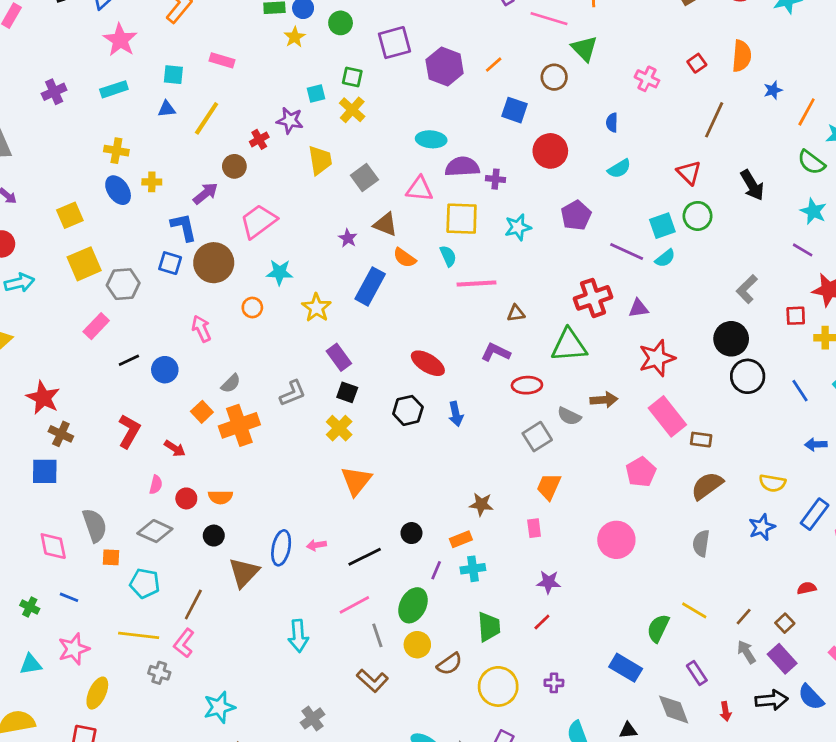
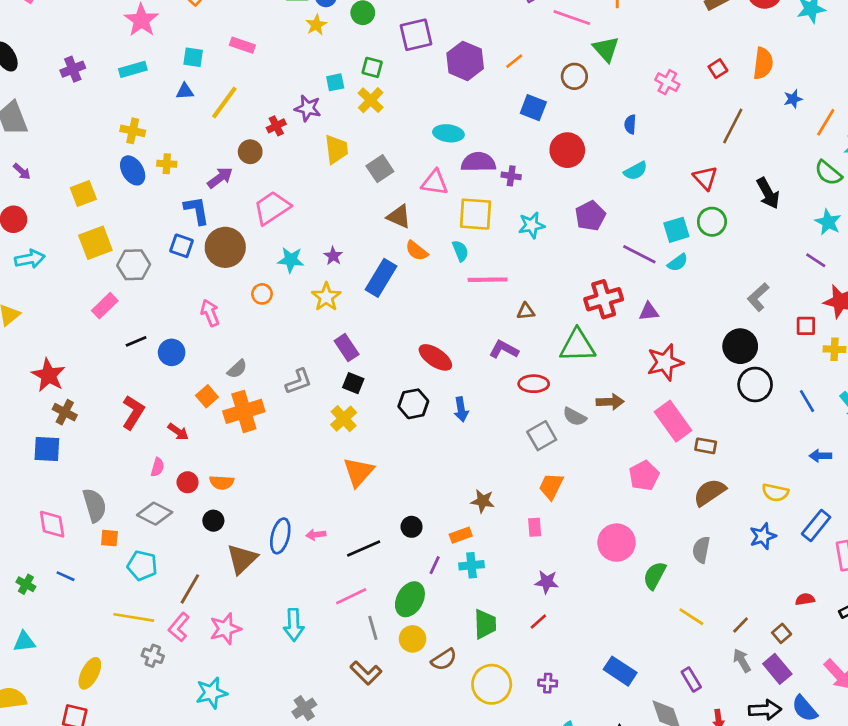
purple star: (348, 238) -> (333, 256), moved
green semicircle: (658, 628) -> (655, 575), moved
pink star: (74, 649) -> (225, 629), moved

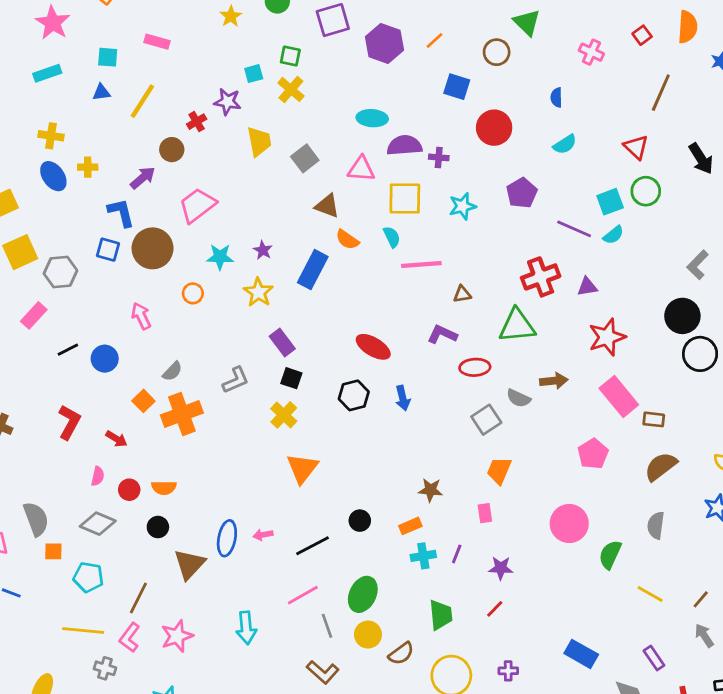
purple line: (435, 565) -> (457, 554), moved

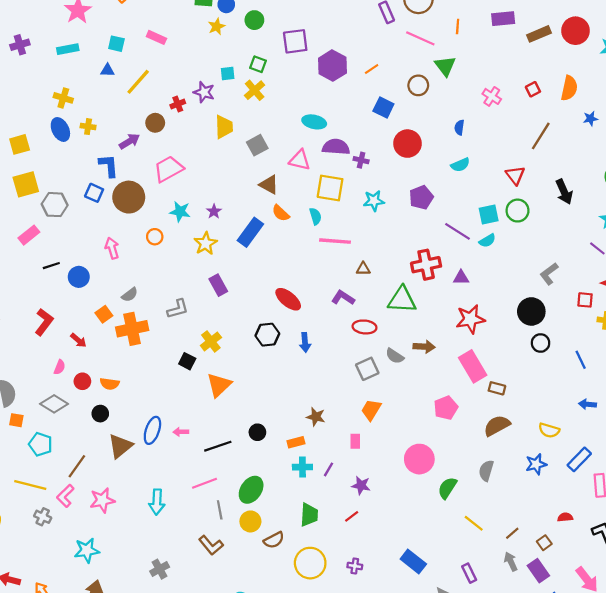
black circle: (700, 354) -> (541, 343), size x0.7
black square: (291, 378) -> (187, 361), moved

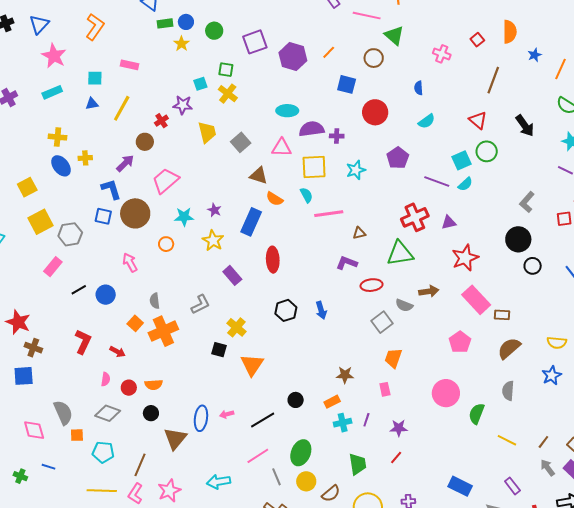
gray semicircle: (130, 295) -> (155, 301), turned 133
red ellipse: (288, 299) -> (273, 260), moved, turned 60
cyan arrow: (157, 502) -> (219, 482), turned 90

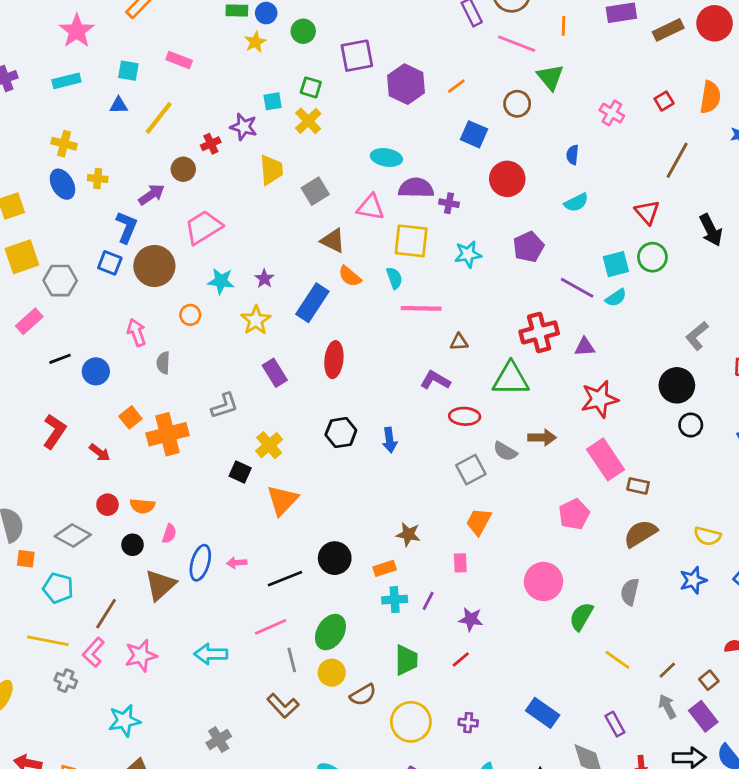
blue L-shape: (111, 189) -> (127, 227), turned 30
gray semicircle: (155, 301) -> (163, 363), moved
pink semicircle: (106, 379) -> (169, 534), moved
black circle: (296, 400) -> (335, 558), size x1.5

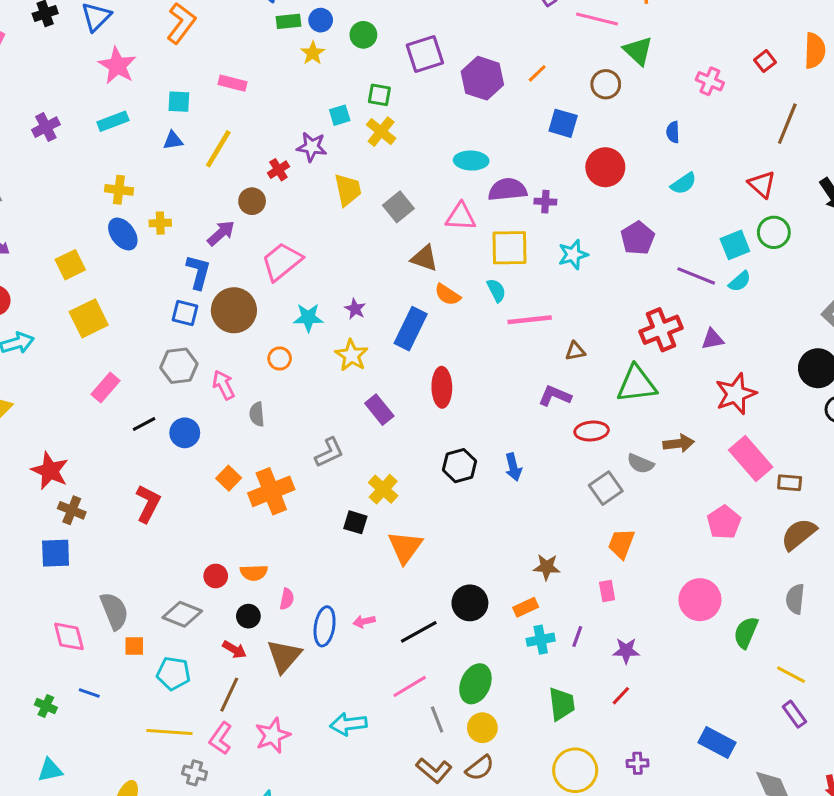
gray hexagon: (60, 281) -> (179, 366), moved
red arrow: (100, 453) -> (234, 650), moved
brown semicircle: (363, 695) -> (480, 768), moved
purple rectangle: (615, 724) -> (794, 714), moved

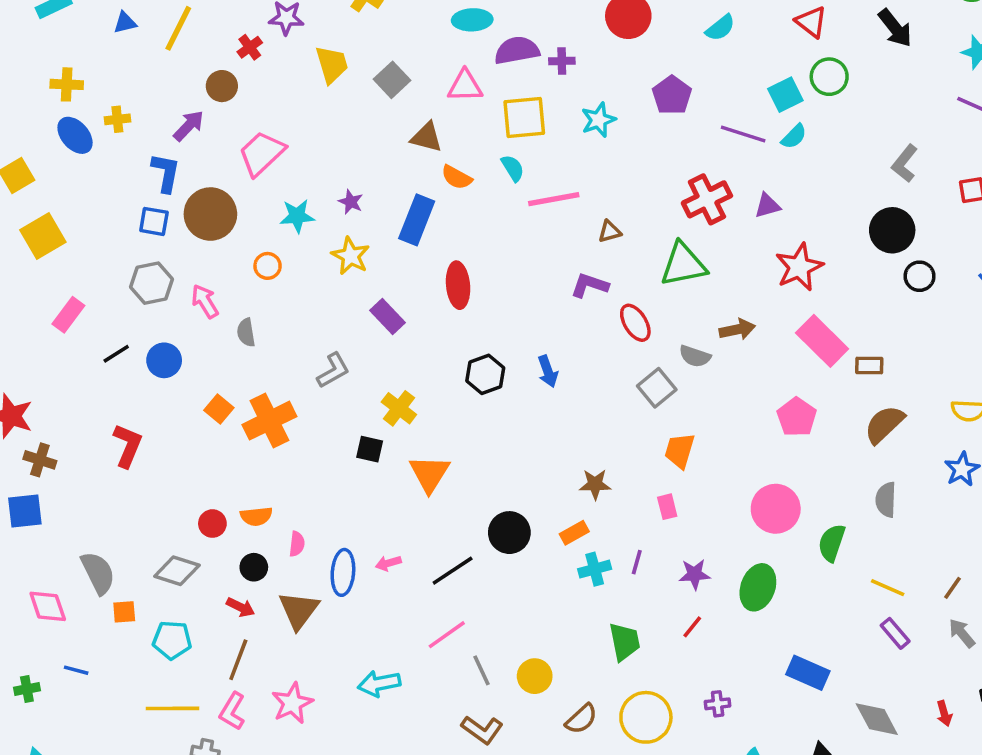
red ellipse: (592, 431) -> (635, 323), turned 68
green ellipse: (475, 684) -> (758, 587), moved
green cross: (46, 706) -> (27, 689), turned -30
brown semicircle: (480, 768) -> (581, 719), moved

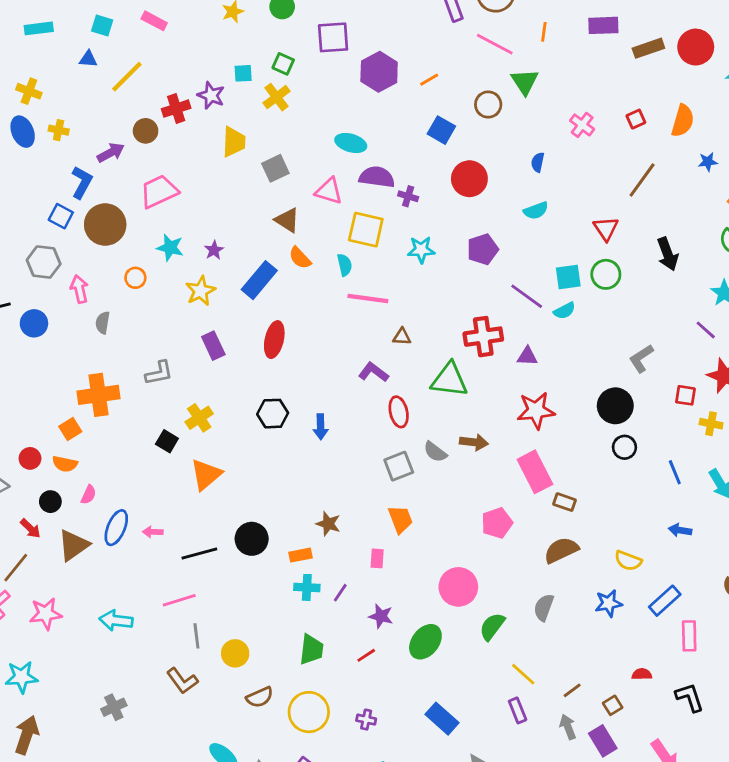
red cross: (250, 47) -> (176, 109), size x1.4
orange square: (219, 409) -> (70, 429), moved
orange trapezoid: (680, 451) -> (400, 519), turned 124

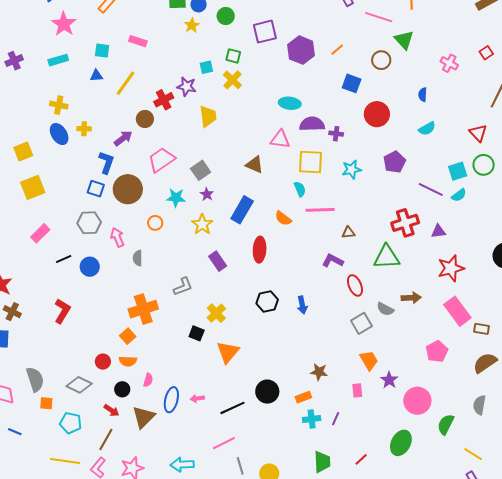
gray square: (275, 168) -> (201, 170), moved
orange semicircle: (300, 258) -> (283, 218), moved
purple star: (381, 616) -> (389, 380), moved, turned 30

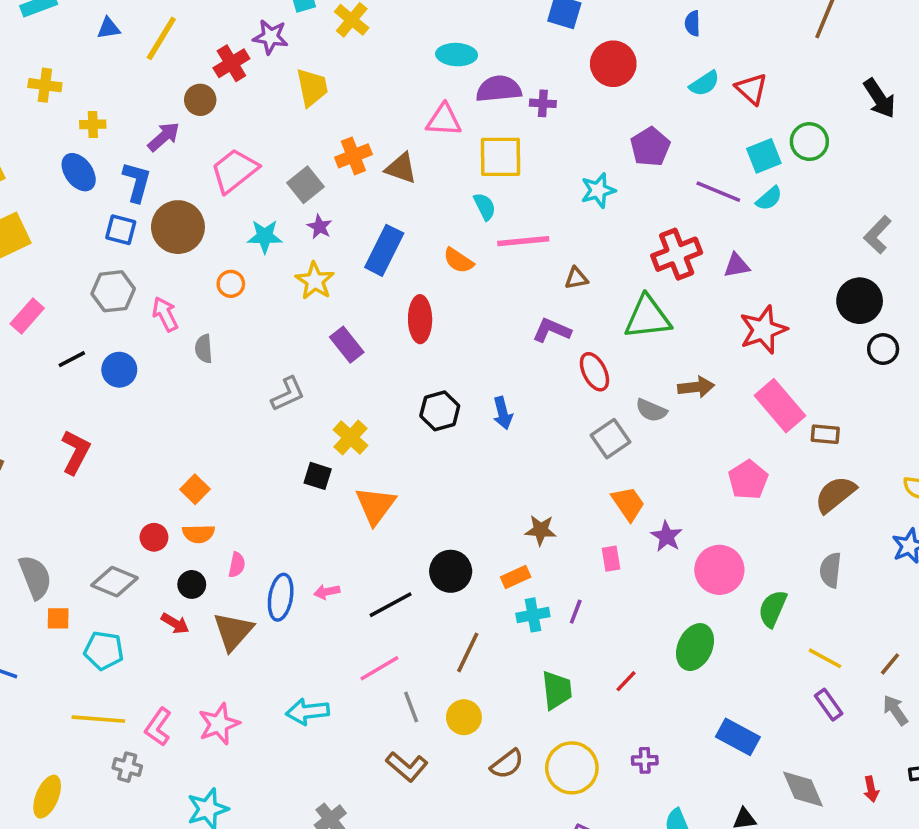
red triangle: (478, 133) -> (751, 89), moved
blue ellipse: (59, 134) -> (79, 172), moved
cyan star: (352, 169) -> (598, 190), moved
orange cross: (143, 309) -> (353, 156), moved, size x0.7
brown line: (106, 439) -> (468, 652), moved

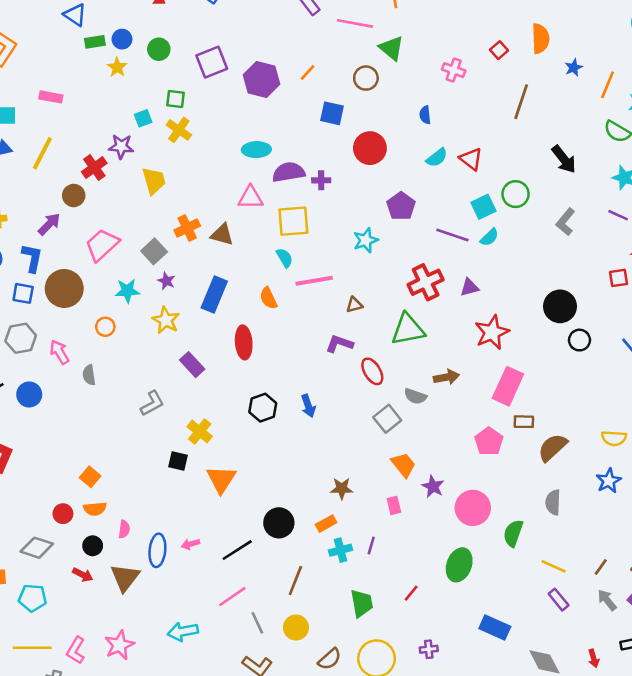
gray L-shape: (878, 235) -> (566, 222), moved
orange semicircle: (458, 261) -> (268, 298), turned 35
pink rectangle: (780, 406) -> (508, 386), turned 69
brown rectangle: (825, 434) -> (524, 422), moved

